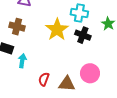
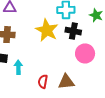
pink circle: (90, 73) -> (85, 53), moved

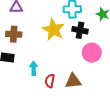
cyan arrow: (18, 67) -> (34, 68), moved

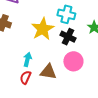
cyan arrow: (34, 68) -> (27, 60), moved
brown triangle: (73, 81) -> (48, 72), moved

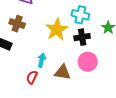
black cross: (68, 37) -> (82, 37), turned -35
red semicircle: (26, 77) -> (32, 77), moved

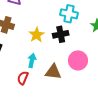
yellow star: (57, 29) -> (37, 35), moved, size x0.7
black cross: (82, 37) -> (61, 34), moved

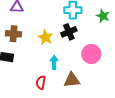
cyan arrow: (32, 61) -> (54, 62), moved
brown triangle: (53, 72) -> (72, 80), moved

